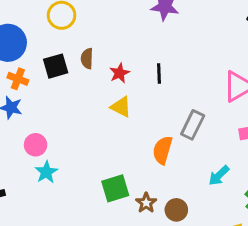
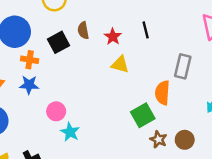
green square: (115, 188) -> (143, 115), moved

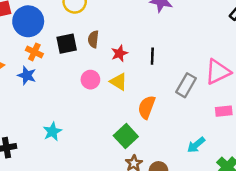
gray rectangle: (183, 66) -> (186, 85), moved
orange semicircle: (162, 93) -> (147, 107), moved
pink circle: (56, 111) -> (90, 80), moved
green square: (143, 115) -> (126, 136), turned -30

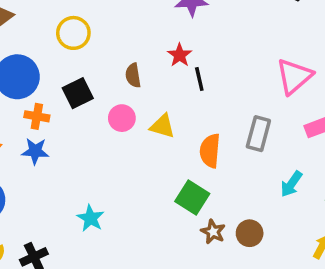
brown semicircle: (93, 39) -> (133, 75), moved
red star: (119, 53) -> (180, 55), moved
pink circle: (90, 80) -> (122, 118), moved
gray rectangle: (186, 85) -> (258, 134), moved

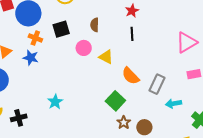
red star: (180, 55) -> (132, 11), moved
gray rectangle: (258, 134) -> (157, 84), moved
orange semicircle: (210, 151) -> (131, 76), turned -60
cyan arrow: (291, 184) -> (173, 104), turned 35

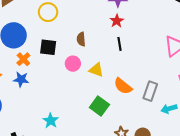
black square: (61, 29) -> (48, 47), turned 30
orange cross: (35, 38) -> (23, 59), turned 32
green square: (115, 101) -> (99, 106), moved

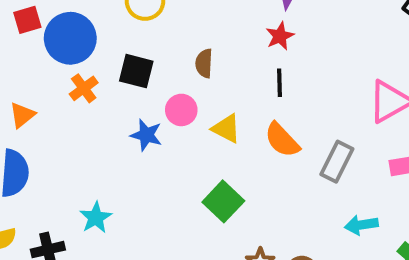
blue star: (21, 79) -> (146, 135), moved
orange semicircle: (123, 86) -> (282, 140), moved
gray rectangle: (150, 91) -> (337, 162), moved
cyan star: (51, 121) -> (96, 218), moved

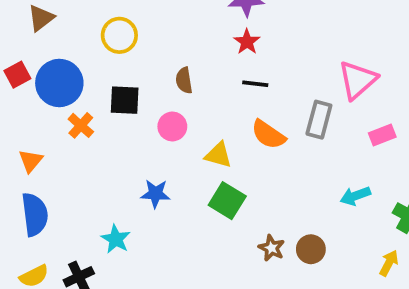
black line: (279, 83) -> (255, 84), turned -70
yellow triangle: (226, 129) -> (218, 155), moved
blue star: (146, 135) -> (155, 194), moved
gray rectangle: (337, 162) -> (319, 120), moved

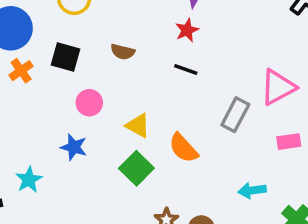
brown semicircle: (184, 80) -> (123, 52), turned -80
pink circle: (172, 126) -> (89, 103), moved
orange semicircle: (268, 135) -> (183, 148), moved

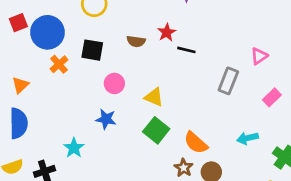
red star: (187, 30) -> (167, 32), moved
pink triangle: (278, 87) -> (259, 56), size x0.6
pink rectangle: (289, 142) -> (272, 97), turned -30
orange semicircle: (183, 148) -> (196, 143), moved

